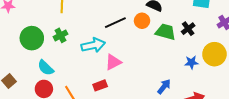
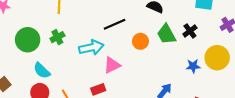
orange circle: (142, 21) -> (140, 41), moved
green trapezoid: (165, 32) -> (166, 34), turned -135

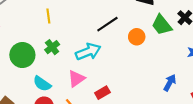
pink triangle: (112, 65) -> (76, 79), moved

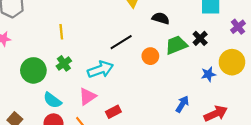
green trapezoid: (162, 25) -> (176, 45), turned 105

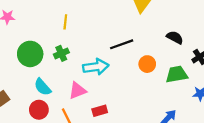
black semicircle: (161, 18) -> (175, 37), moved
green trapezoid: (176, 45) -> (177, 74), moved

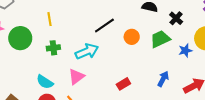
green cross: (61, 53) -> (53, 48), turned 32
green circle: (30, 54) -> (20, 38), moved
red rectangle: (100, 111) -> (123, 84), moved

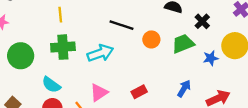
black line: (104, 26) -> (121, 25), turned 50
green circle: (20, 38) -> (21, 56), moved
green cross: (53, 48) -> (63, 47), size x1.5
pink triangle: (76, 77) -> (99, 93), moved

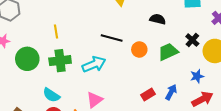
black cross: (202, 21) -> (192, 40), moved
green circle: (21, 56) -> (27, 59), moved
blue star: (211, 58) -> (197, 76), moved
red rectangle: (139, 92) -> (148, 94), moved

